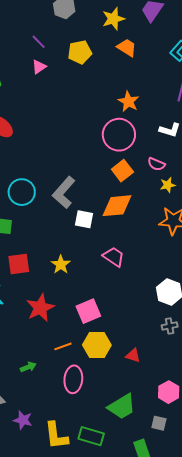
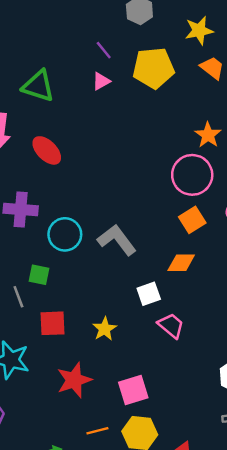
yellow pentagon: (80, 52) -> (153, 68), size x1.4
gray L-shape: (64, 192) -> (117, 240), turned 96
orange diamond: (117, 206) -> (181, 263), size x0.7
white square: (84, 219) -> (149, 294), moved, turned -36

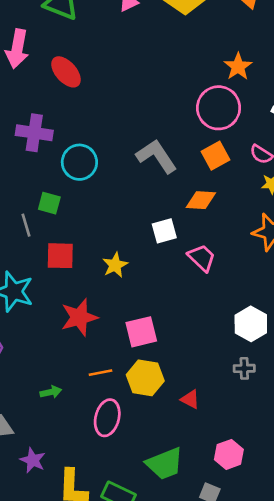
gray L-shape: (117, 240) -> (157, 156), moved
pink trapezoid: (171, 326) -> (202, 258), moved

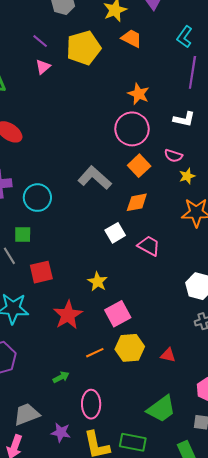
yellow star: (115, 265) -> (98, 282), moved
pink ellipse: (107, 418) -> (91, 404), moved

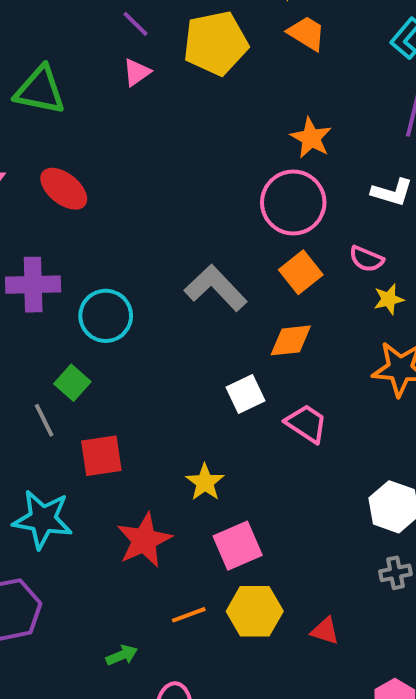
green square: (23, 235) -> (72, 383), turned 36

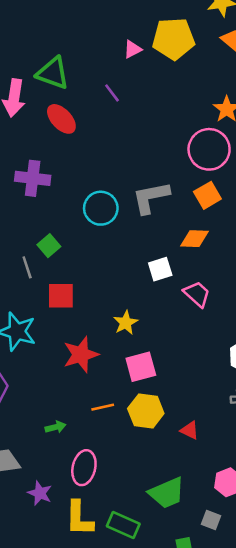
purple line: (135, 24) -> (112, 93), moved
pink triangle: (137, 72) -> (133, 49), moved
green triangle: (40, 90) -> (53, 73), moved
gray L-shape: (216, 288) -> (151, 198), turned -66
cyan circle: (106, 316) -> (101, 208), moved

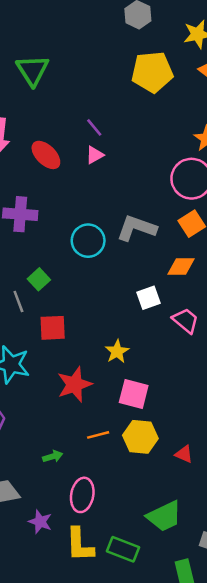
pink triangle: (133, 49) -> (95, 155), moved
green triangle: (53, 73) -> (32, 70), moved, turned 40
gray L-shape: (151, 198) -> (136, 228), turned 33
pink square: (141, 367) -> (134, 394), turned 32

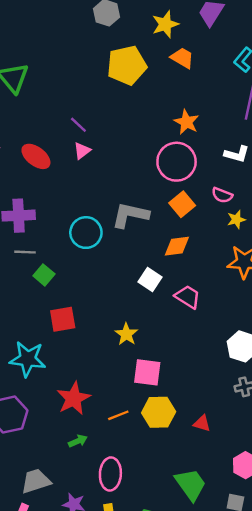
white square: (149, 298) -> (150, 279), turned -30
gray line: (18, 301) -> (25, 252), moved, turned -60
red star: (75, 384) -> (74, 398), moved
green trapezoid: (164, 516) -> (191, 484), turned -93

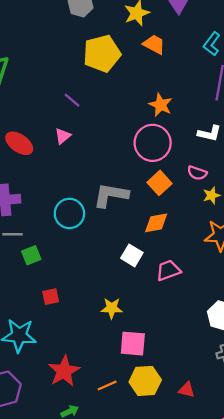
purple line: (78, 125) -> (72, 100), moved
green square: (44, 275) -> (31, 255), turned 30
pink trapezoid: (188, 297) -> (168, 270), turned -50
red square: (63, 319) -> (51, 297), size x0.7
yellow star: (126, 334) -> (112, 308), turned -30

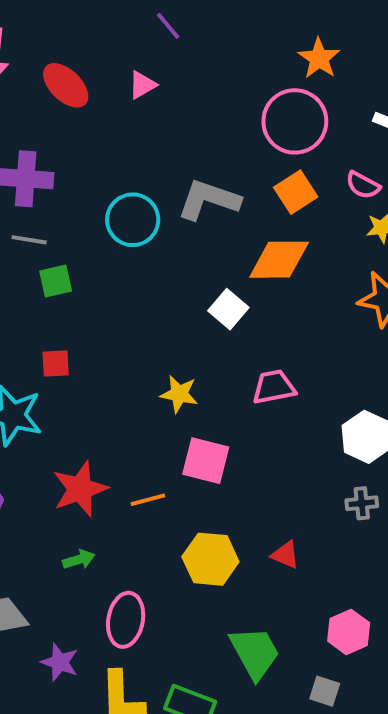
orange diamond: (156, 223) -> (279, 260), size x1.4
pink trapezoid: (168, 270) -> (274, 387), moved
red square: (51, 297) -> (56, 363), moved
yellow hexagon: (145, 381) -> (210, 559), moved
orange line: (107, 385) -> (148, 500), moved

